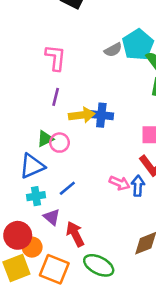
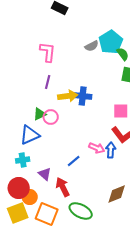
blue line: (67, 188) -> (74, 161), moved
cyan cross: (36, 196) -> (23, 160), moved

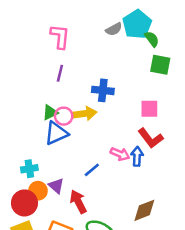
yellow arrow: (68, 96) -> (84, 114), moved
blue triangle: (30, 135) -> (56, 133), moved
orange circle: (30, 197) -> (38, 191), moved

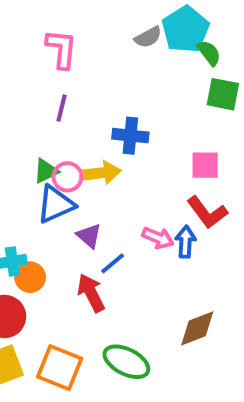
purple triangle: (56, 186) -> (89, 236), moved
orange circle: (38, 191) -> (30, 277), moved
red arrow: (78, 202) -> (91, 293), moved

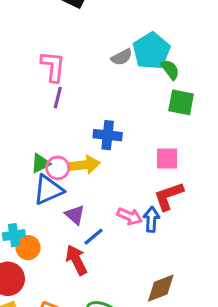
purple line: (62, 108) -> (58, 98), moved
red L-shape: (207, 212) -> (169, 196), turned 108

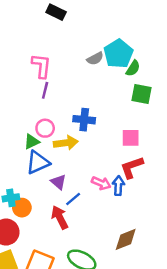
green semicircle: (170, 70) -> (133, 68), turned 70
pink circle: (58, 168) -> (45, 128), moved

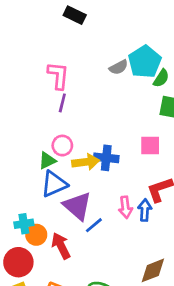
blue cross: (84, 120) -> (106, 158), moved
pink square: (131, 138) -> (150, 146), moved
purple triangle: (58, 182) -> (77, 206), size x1.6
pink arrow: (101, 183) -> (125, 207), turned 60
red arrow: (60, 217) -> (61, 246), moved

